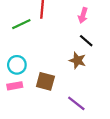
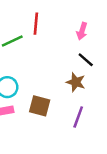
purple line: (76, 103) -> (78, 117), moved, turned 72

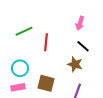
red line: (36, 24) -> (46, 42), moved

